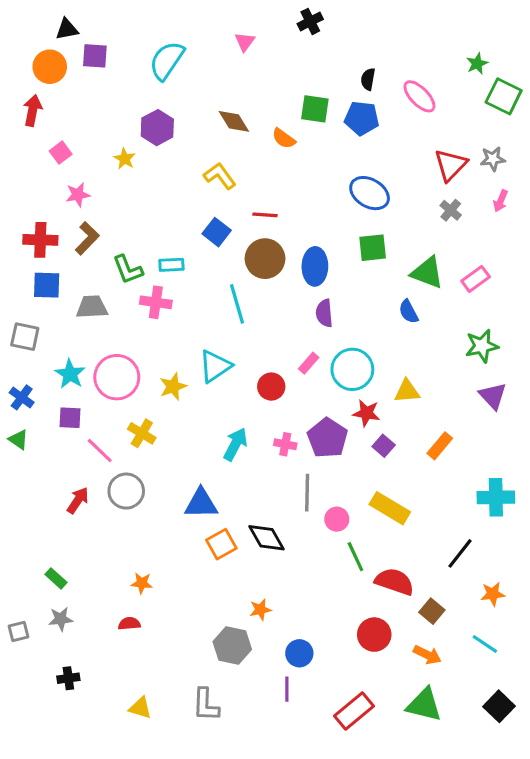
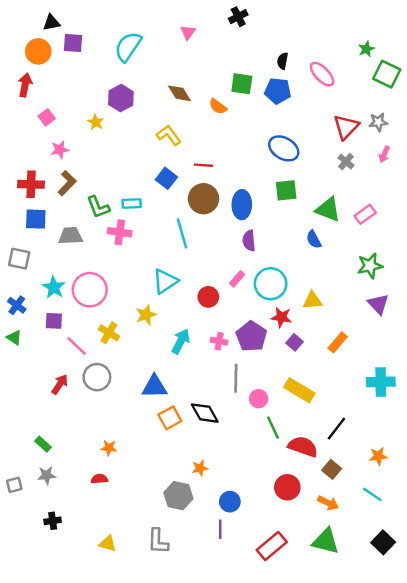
yellow star: (173, 387) -> (146, 315), moved
black line: (460, 553) -> (336, 429), moved

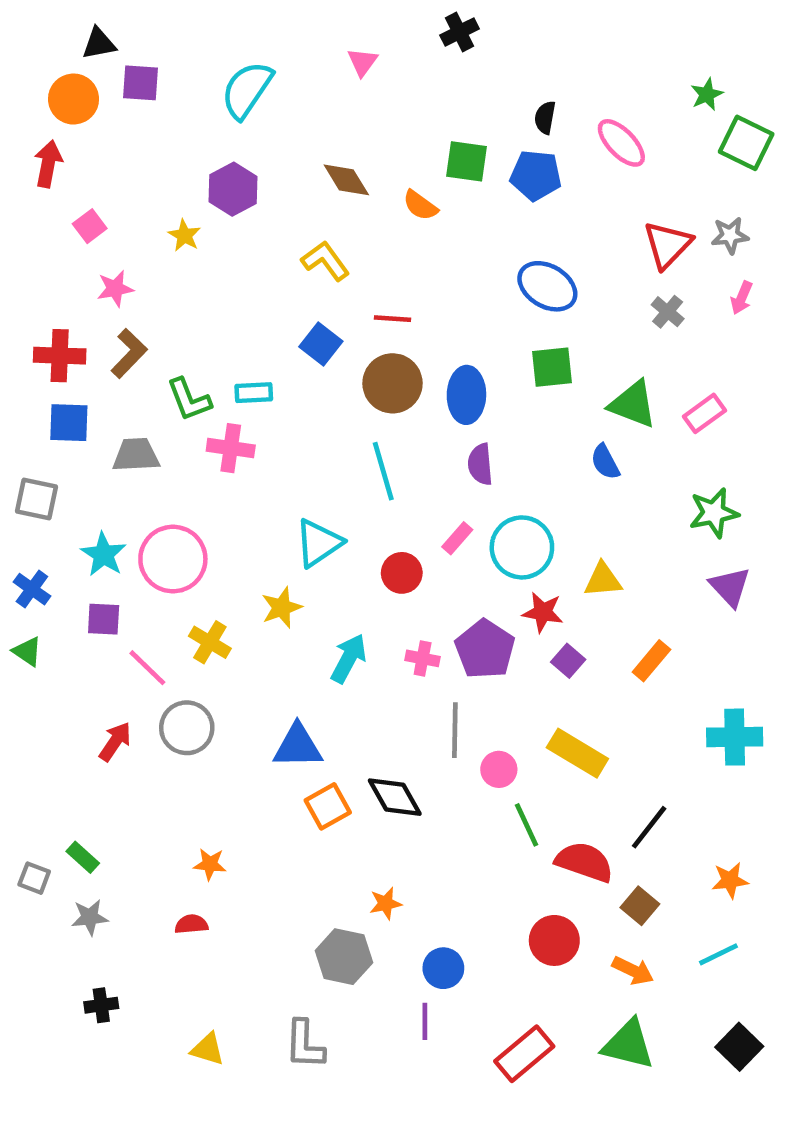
cyan line: (182, 233) -> (383, 471), moved
gray square: (14, 485) -> (34, 878), moved, turned 35
cyan line: (372, 494) -> (718, 954), turned -60

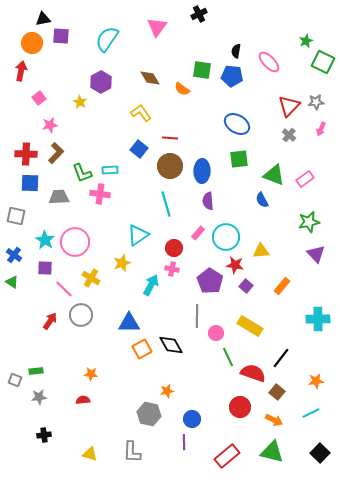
pink triangle: (362, 62) -> (157, 27), size x1.5
pink cross: (423, 658) -> (172, 269), moved
green rectangle: (83, 857) -> (36, 371), turned -48

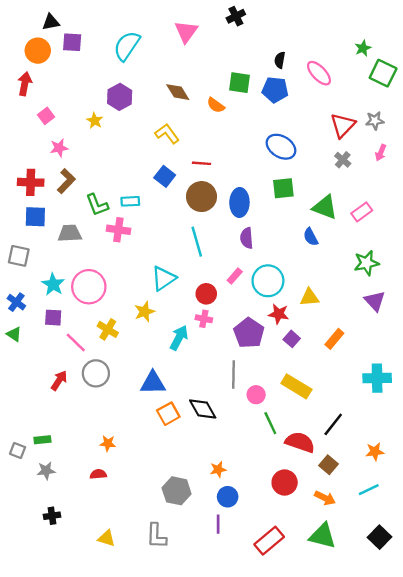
orange star: (167, 391) -> (218, 469), moved

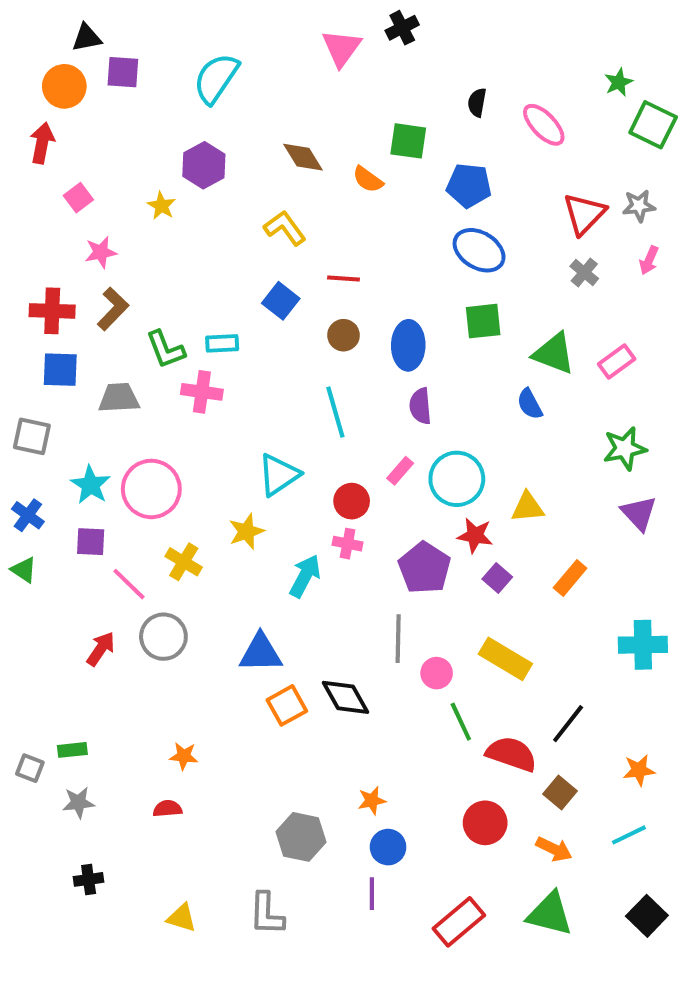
pink triangle: (186, 32) -> (341, 48), moved
blue pentagon: (275, 90) -> (469, 185), moved
brown circle: (202, 197) -> (344, 335), size x0.6

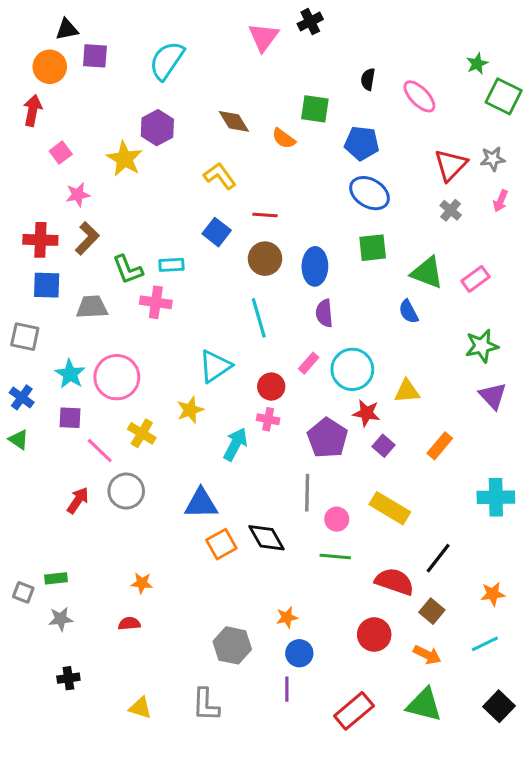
yellow star: (161, 206) -> (125, 159), size x1.6
brown circle: (344, 335) -> (265, 259), size x1.4
green line: (461, 722) -> (335, 557), moved, turned -60

